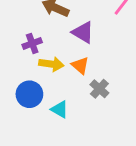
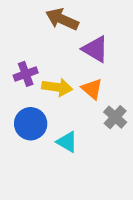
purple cross: (32, 43) -> (26, 74), moved

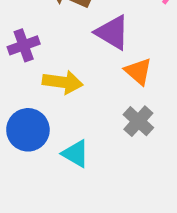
purple cross: (26, 74) -> (24, 45), moved
orange triangle: (92, 89) -> (138, 71), moved

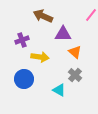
purple triangle: (112, 32) -> (63, 34), turned -30
cyan triangle: (76, 154) -> (59, 90), moved

